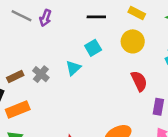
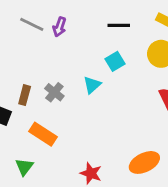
brown rectangle: (15, 77) -> (25, 95), turned -49
orange rectangle: (18, 110) -> (43, 134), moved, turned 55

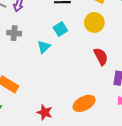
gray cross: (54, 92) -> (14, 33), moved, turned -32

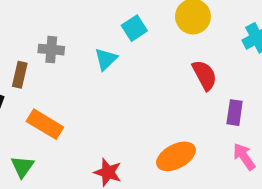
gray cross: (14, 33) -> (51, 50), moved

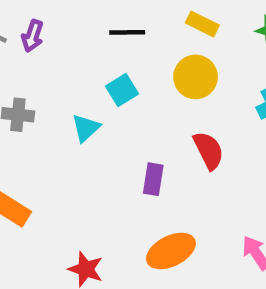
purple rectangle: (235, 113) -> (153, 179), moved

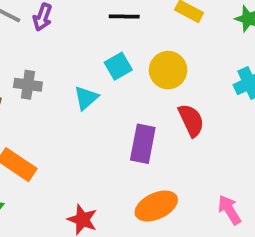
yellow circle: (196, 77) -> (168, 70), moved
purple rectangle: (153, 179) -> (143, 144), size x1.4

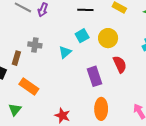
purple rectangle: (143, 144) -> (94, 76), turned -30
orange ellipse: (156, 206) -> (101, 109), turned -65

